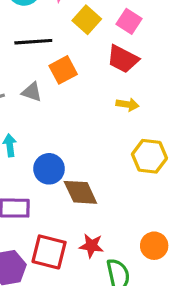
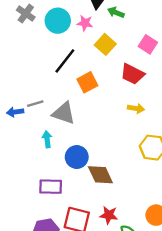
pink square: (129, 21) -> (148, 44), moved
black line: (33, 42) -> (65, 61), turned -48
gray triangle: (32, 92) -> (64, 113), moved, size x1.5

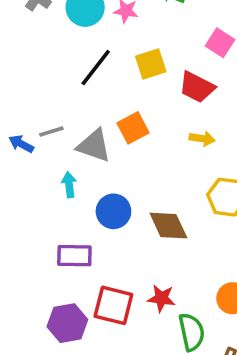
yellow square: (105, 44) -> (151, 64), moved, turned 30
orange square: (87, 82) -> (133, 128), moved
blue arrow: (15, 112) -> (21, 144), turned 35
brown diamond: (100, 175) -> (168, 226), moved

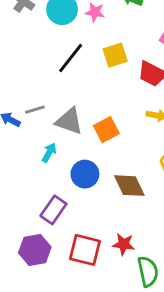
orange square: (133, 128) -> (106, 130), moved
cyan arrow: (69, 185) -> (49, 153), turned 36
purple rectangle: (74, 256) -> (53, 210), turned -56
purple hexagon: (67, 323) -> (35, 250), moved

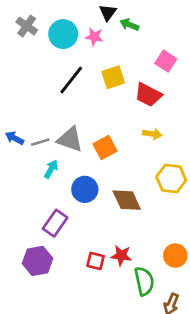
gray line: (35, 110) -> (40, 142), moved
red square: (85, 250) -> (96, 261), moved, size x0.6

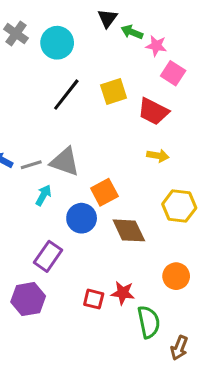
pink star: (94, 37) -> (156, 46), moved
orange square: (105, 147) -> (104, 192), moved
orange circle: (175, 256) -> (176, 276), moved

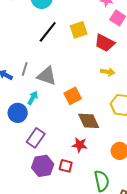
gray line: (31, 165) -> (25, 69), moved, turned -56
blue circle: (82, 218) -> (18, 113), moved
red star: (123, 293) -> (80, 145), moved
purple hexagon: (28, 299) -> (43, 166), moved

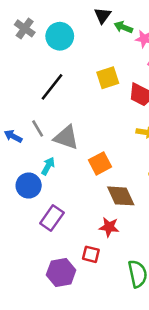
black line: (48, 32) -> (52, 87), moved
gray line: (25, 69) -> (38, 128), turned -48
purple hexagon: (43, 166) -> (61, 272), moved

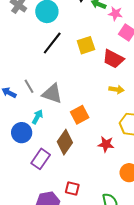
black line: (52, 87) -> (52, 43), moved
brown diamond: (121, 196) -> (65, 142), moved, turned 60
red star: (109, 227) -> (106, 144), moved

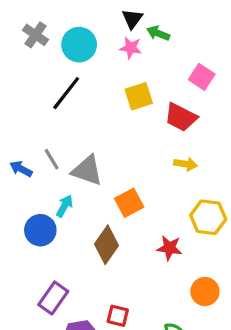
pink star: (115, 14) -> (131, 48), moved
black line: (52, 43) -> (66, 93), moved
purple rectangle: (41, 159) -> (53, 298), moved

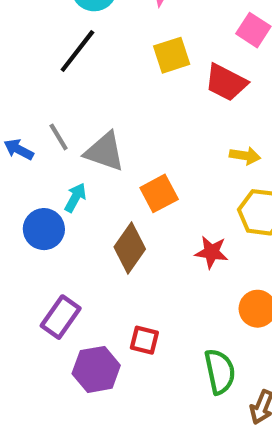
yellow arrow: (186, 164) -> (245, 156), moved

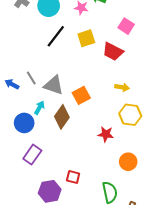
black line: (77, 51) -> (56, 36), moved
orange square: (159, 193) -> (81, 95), moved
brown diamond: (130, 248) -> (62, 117), moved
purple rectangle: (61, 317) -> (32, 155), moved

